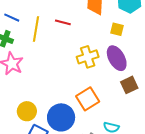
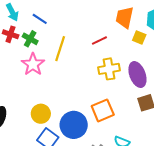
red line: (63, 22) -> (99, 40), moved, turned -49
yellow line: (36, 29) -> (60, 49), moved
yellow square: (117, 29) -> (139, 37), moved

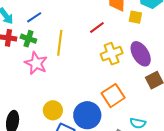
blue line: (40, 19) -> (34, 17), turned -56

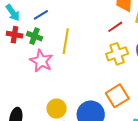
red line: (97, 27) -> (115, 27), moved

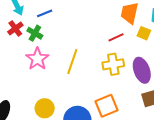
red cross: (14, 35) -> (15, 28), turned 35
yellow line: (66, 41) -> (72, 62), moved

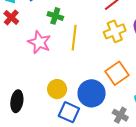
green cross: (35, 33) -> (55, 16), moved

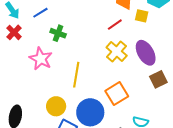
yellow cross: (115, 31) -> (117, 52), turned -30
yellow line: (74, 38) -> (76, 75), moved

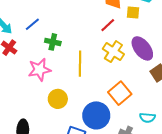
pink star: (41, 59) -> (39, 70), turned -30
yellow line: (76, 75) -> (80, 64), moved
yellow circle: (56, 106) -> (58, 99), moved

